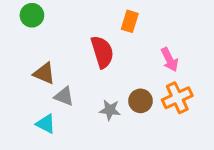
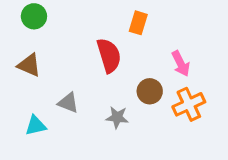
brown triangle: (44, 73) -> (29, 65), moved
brown circle: (140, 101) -> (150, 91), moved
cyan triangle: (46, 124) -> (36, 126), moved, turned -40

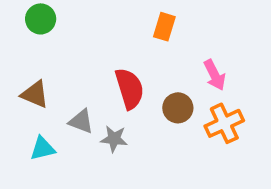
red semicircle: (109, 55) -> (130, 89), moved
brown triangle: (29, 65) -> (35, 94), moved
gray star: (117, 117) -> (114, 139), moved

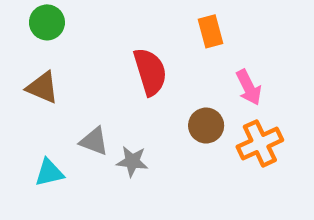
orange rectangle: (164, 27) -> (211, 31), moved, turned -32
red semicircle: (130, 89) -> (150, 72), moved
brown triangle: (35, 94) -> (42, 87), moved

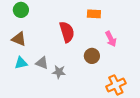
orange rectangle: (211, 31) -> (94, 14), turned -72
orange cross: (260, 143) -> (116, 85), moved
cyan triangle: (49, 173) -> (21, 63), moved

